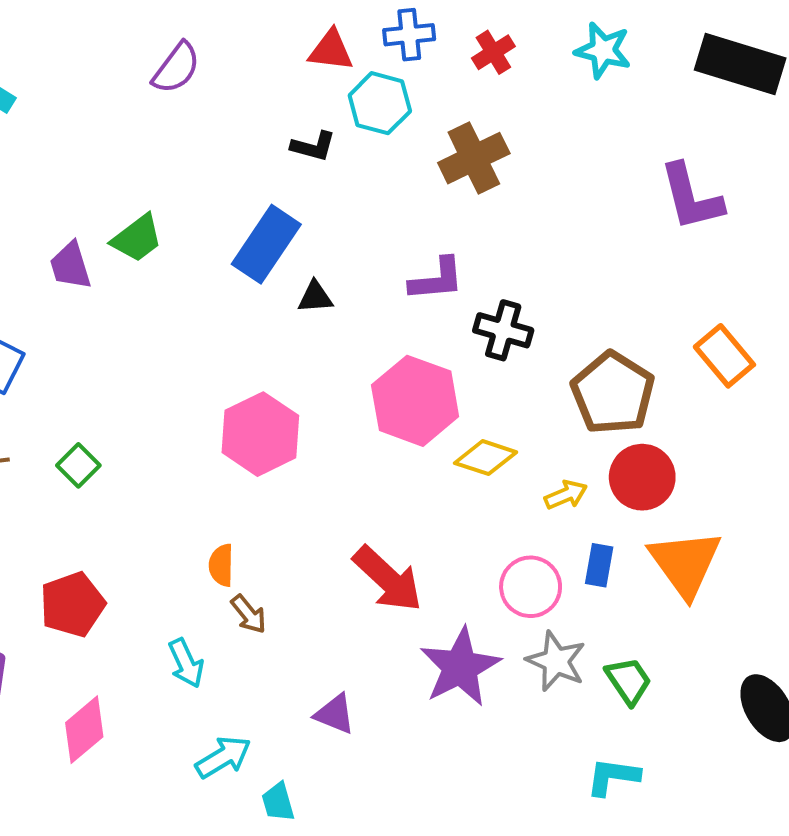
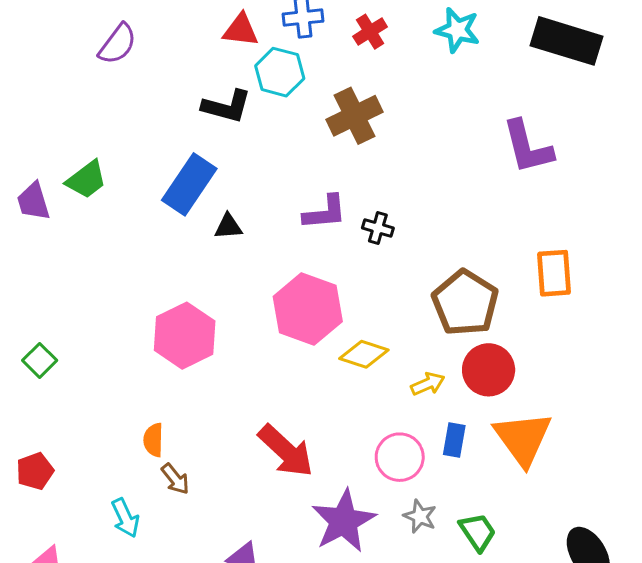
black L-shape: (313, 146) -> (227, 106), size x1.4
black cross: (503, 330) -> (378, 228), moved, size x0.7
orange rectangle: (724, 356) -> (554, 273), turned 36
red pentagon: (72, 604) -> (35, 471), size x0.7
gray star: (556, 661) -> (420, 516), size x0.7

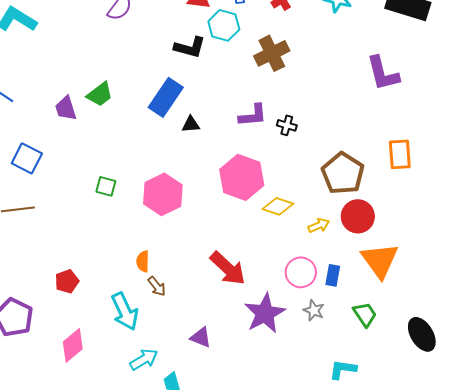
green square: (40, 360) -> (106, 186), moved, turned -30
blue rectangle: (454, 440) -> (333, 275), moved
cyan arrow: (125, 518) -> (125, 311), size x1.5
green trapezoid: (478, 532) -> (365, 314), moved

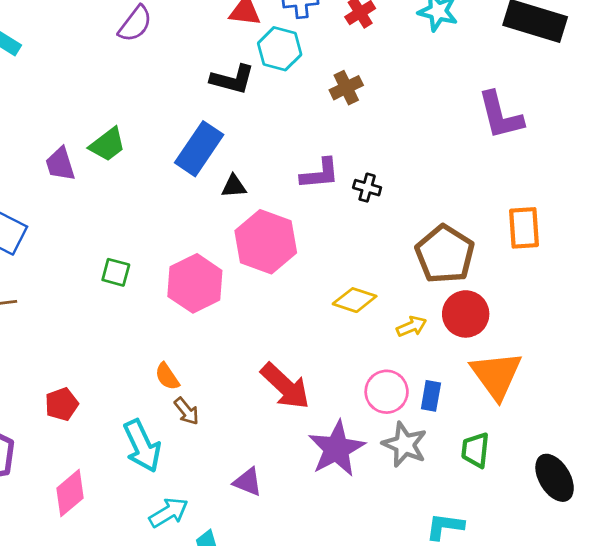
brown cross: (272, 53) -> (346, 88), size x0.7
pink hexagon: (242, 177) -> (266, 242), moved
orange semicircle: (143, 261) -> (167, 376), turned -35
gray star: (314, 310) -> (405, 444), size x1.5
green trapezoid: (365, 314) -> (475, 450), turned -140

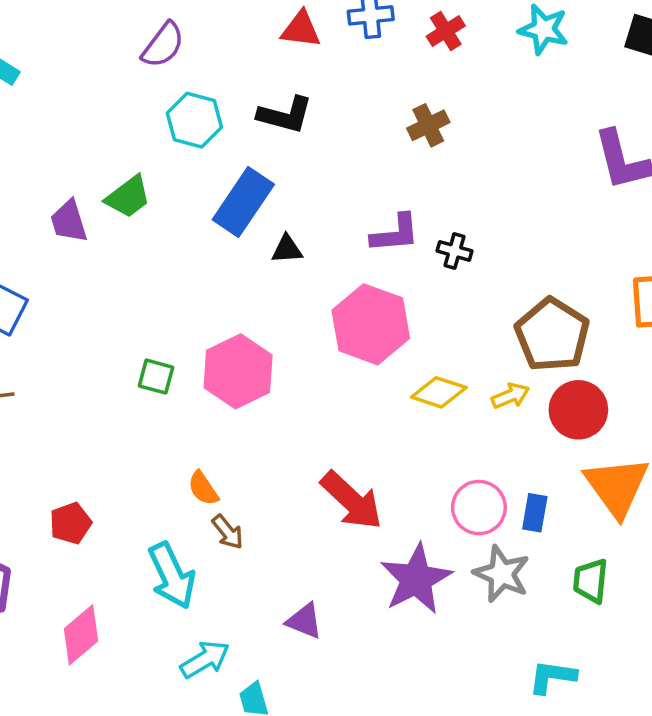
cyan hexagon: (280, 49) -> (194, 120), moved
pink hexagon: (266, 242) -> (371, 324), moved
green square: (116, 272) -> (156, 377), moved
yellow arrow: (412, 326) -> (510, 396), moved

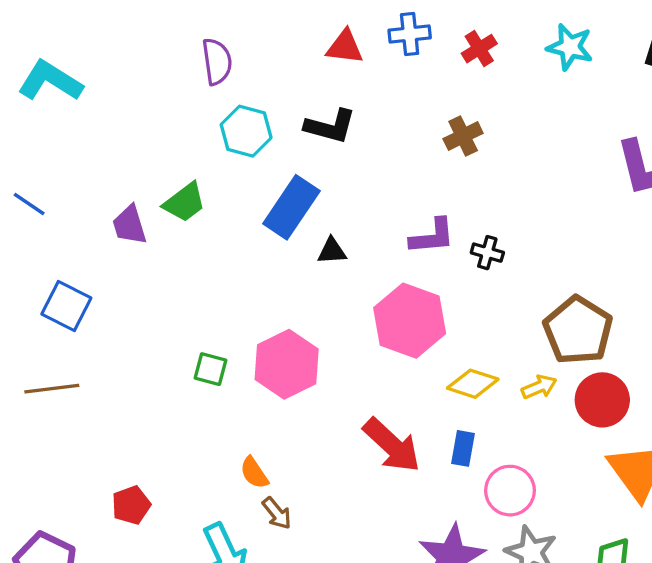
purple semicircle: (163, 45) -> (217, 62), turned -45
red arrow: (352, 501) -> (392, 445), moved
blue rectangle: (535, 513) -> (463, 448), moved

